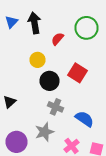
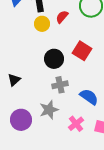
yellow circle: (38, 60) -> (42, 24), moved
gray cross: (56, 107) -> (60, 85), turned -35

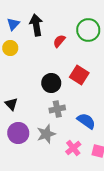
yellow circle: (42, 24) -> (10, 48), moved
black triangle: (14, 80) -> (11, 104), turned -32
purple circle: (21, 120) -> (18, 133), moved

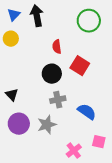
red semicircle: (59, 41) -> (57, 47), moved, turned -48
pink cross: (73, 148) -> (74, 151), moved

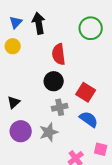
red semicircle: (57, 47) -> (59, 54), size x1.5
red square: (80, 66) -> (86, 92), moved
black triangle: (12, 95) -> (14, 102), turned 32

